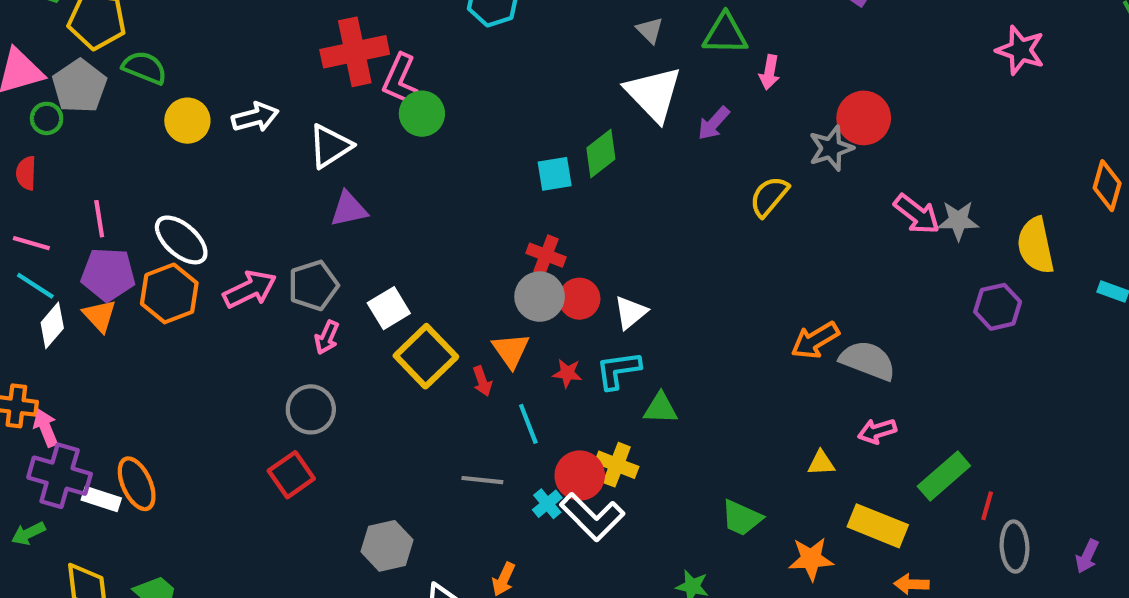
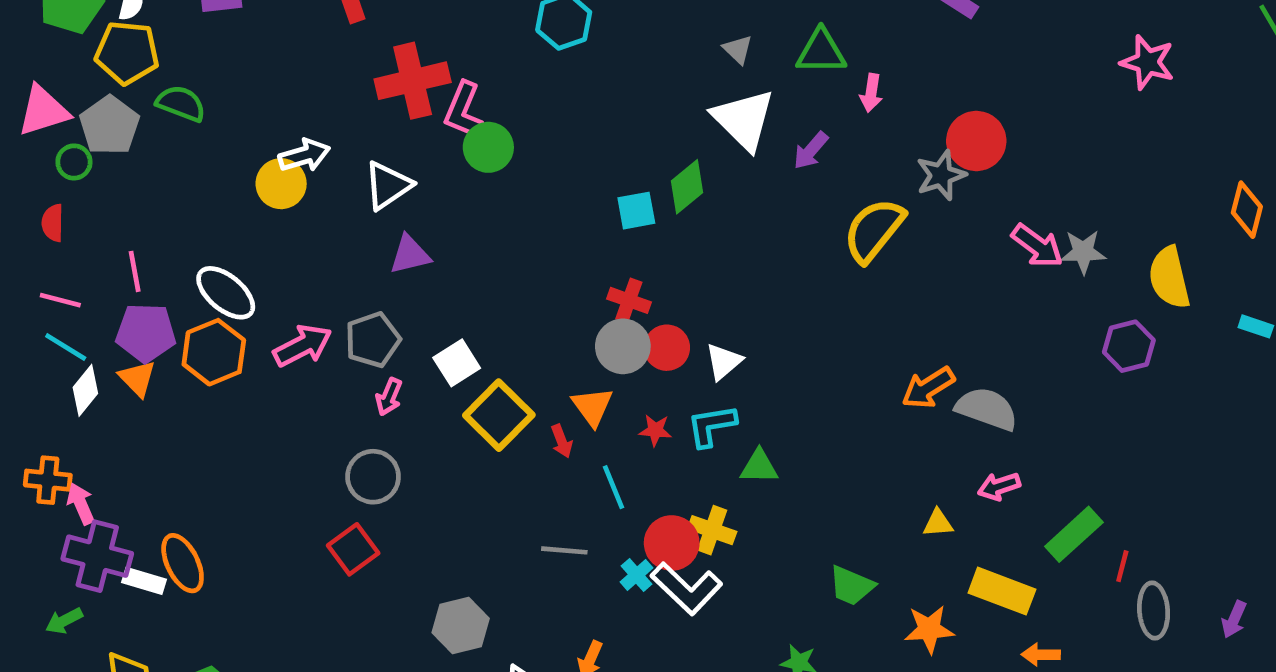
yellow circle: (187, 121) -> (281, 184), moved
yellow semicircle: (769, 196) -> (874, 230), size x1.4

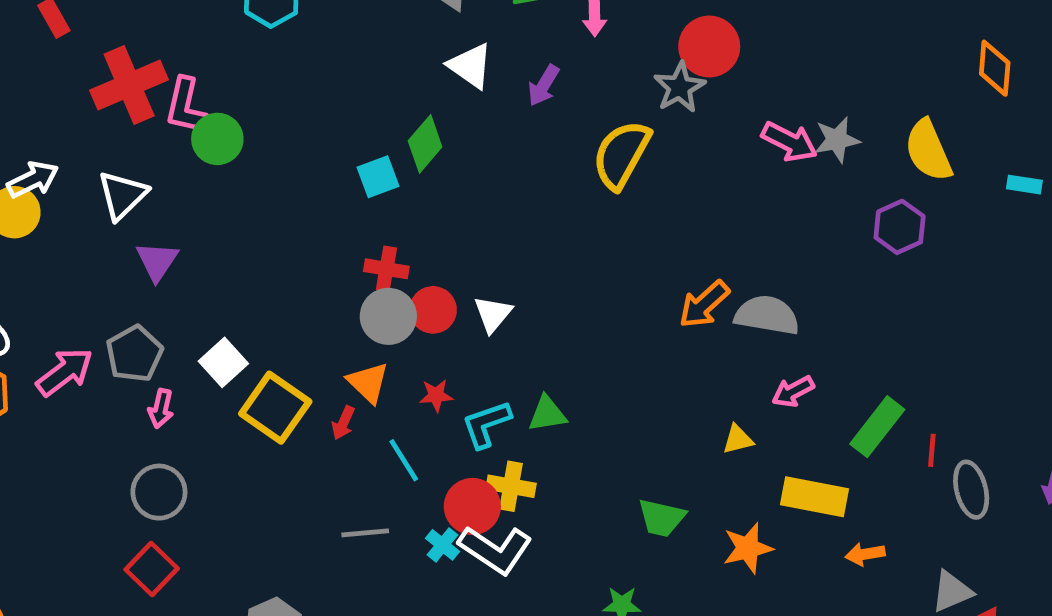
white triangle: (744, 120) -> (470, 66), size x0.7
purple triangle: (410, 255) -> (157, 261), turned -33
cyan L-shape: (711, 426) -> (486, 424), moved
red arrow: (562, 441) -> (343, 423), turned 56

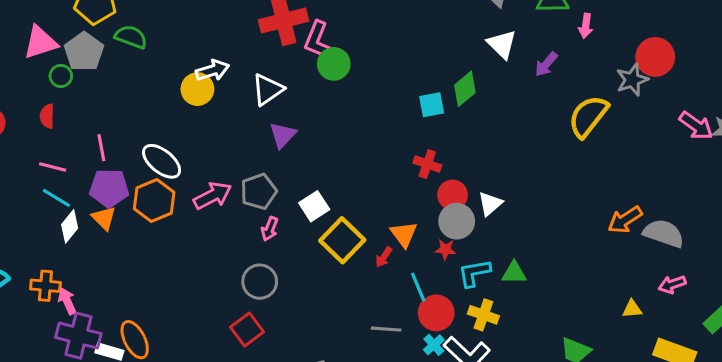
gray circle: (388, 316) -> (457, 221), moved
red circle: (472, 506) -> (436, 313), moved

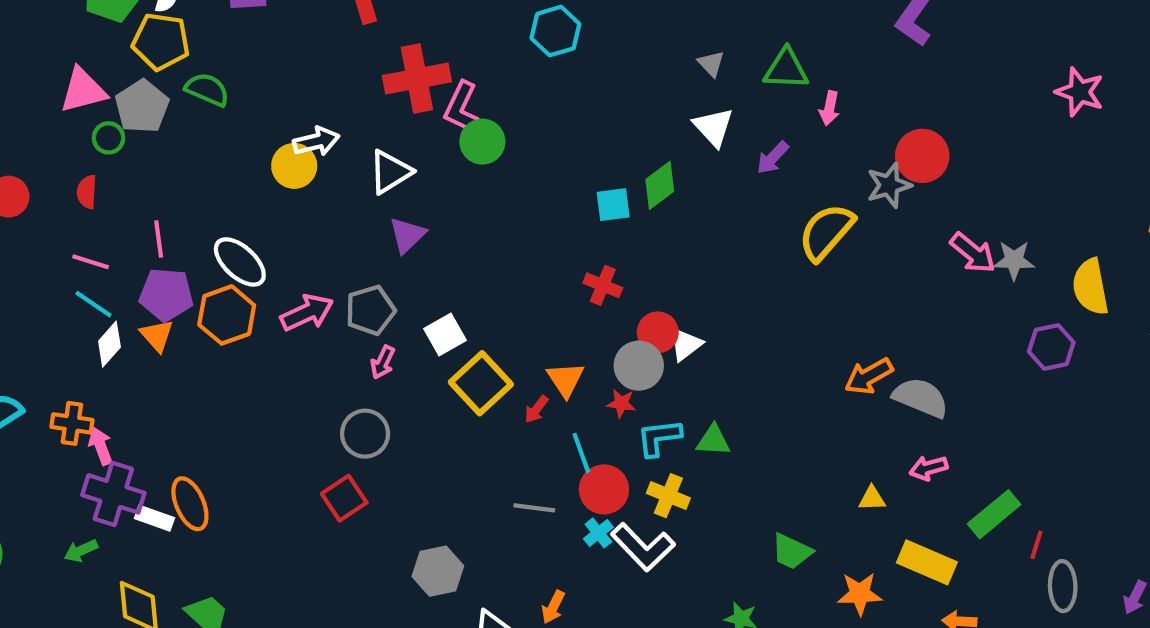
red circle: (453, 195) -> (658, 332), moved

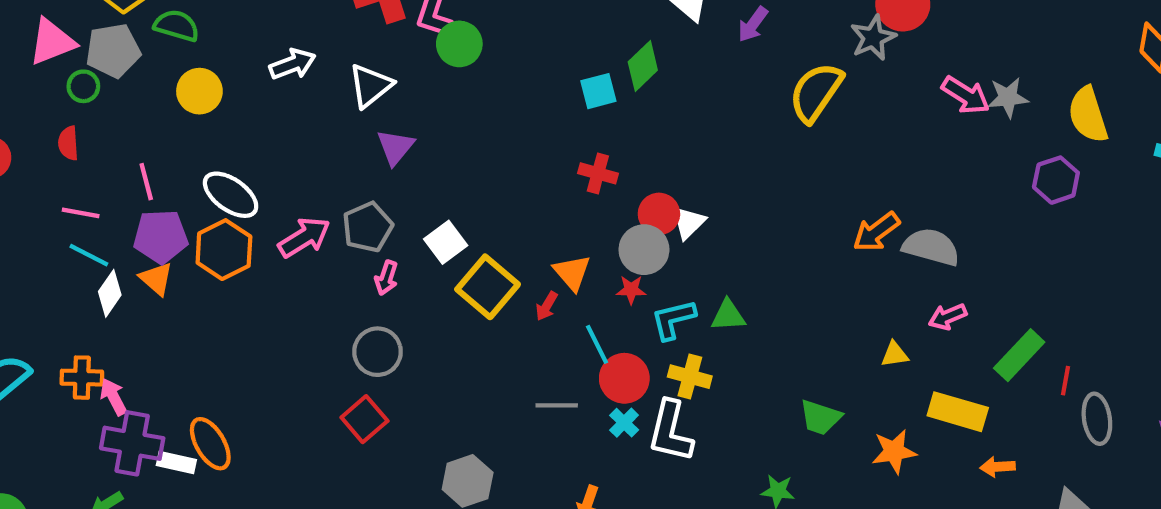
gray pentagon: (142, 106) -> (113, 51), turned 30
yellow circle: (294, 166) -> (199, 91), moved
white L-shape: (643, 547) -> (670, 431), turned 64

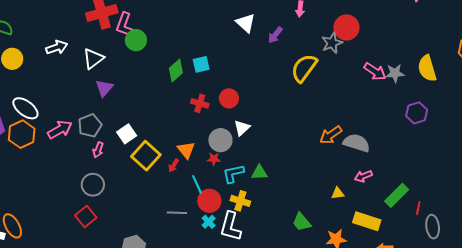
green diamond: (643, 66) -> (176, 71), moved
yellow semicircle: (1088, 115) -> (427, 68), moved
red circle: (659, 214) -> (229, 98), moved
green trapezoid: (820, 417) -> (302, 222), turned 30

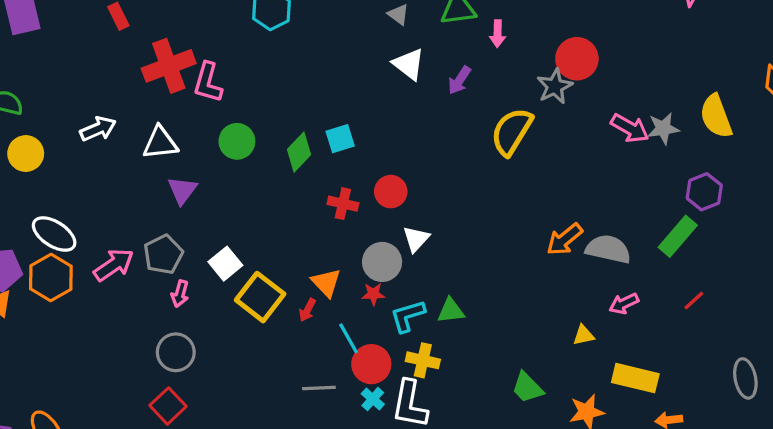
green circle: (136, 40) -> (237, 141), moved
white triangle: (93, 59) -> (160, 143), turned 35
green rectangle: (397, 195) -> (678, 236), moved
red line: (418, 208) -> (694, 301), moved, turned 40

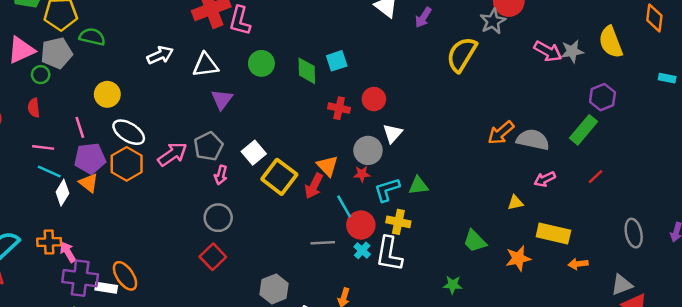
green diamond: (299, 152) -> (307, 71), turned -44
yellow circle: (26, 154) -> (107, 94), moved
red arrow: (307, 310) -> (314, 186), size x1.5

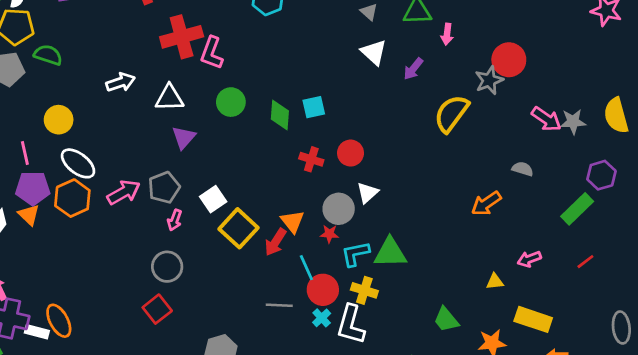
gray semicircle: (533, 140) -> (523, 169), moved, size x0.6
green triangle: (418, 186) -> (390, 253), size x1.5

